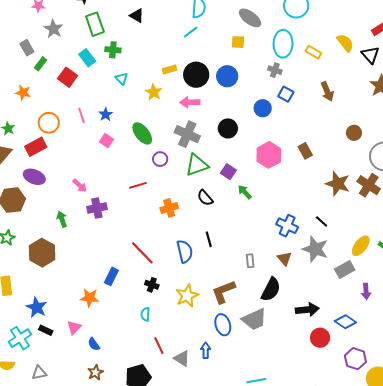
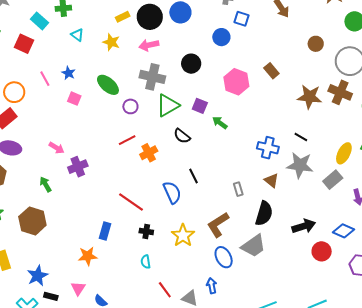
red line: (138, 185) -> (127, 140), moved
blue star: (37, 307) -> (37, 276), turned 30

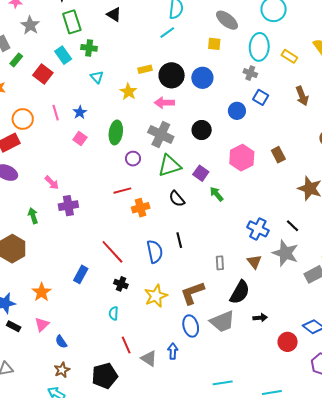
green ellipse: (108, 85) -> (116, 132), turned 45
black arrow: (304, 226) -> (260, 318), moved, size x0.6
orange star: (88, 256) -> (42, 292), moved, turned 30

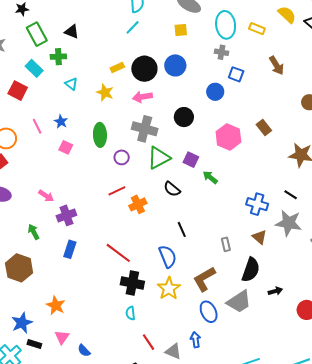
black triangle: (114, 15) -> (72, 32), moved
blue semicircle: (155, 252) -> (168, 256), moved
blue rectangle: (81, 274) -> (70, 249), moved
black cross: (121, 284) -> (132, 283), size x1.6

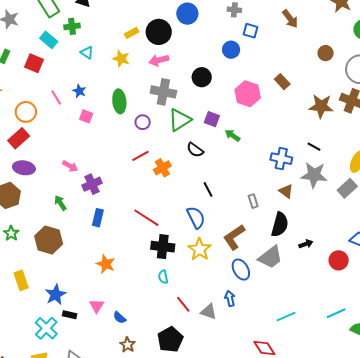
blue circle: (175, 65) -> (187, 14), moved
orange star: (56, 305) -> (106, 264), moved

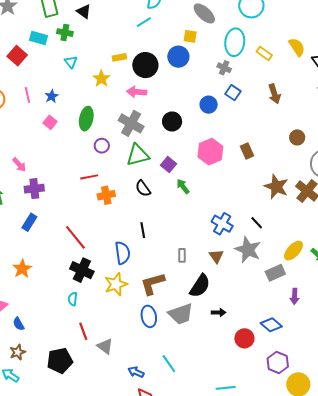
cyan rectangle: (49, 40) -> (38, 38), turned -42
blue arrow: (230, 298) -> (136, 372), moved, turned -70
cyan line: (286, 317) -> (169, 364), moved, turned 60

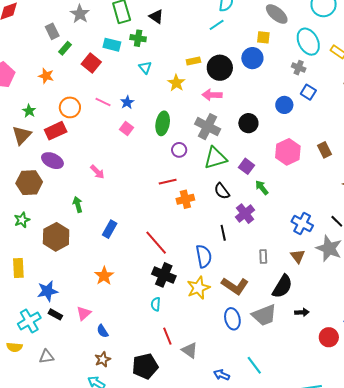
cyan ellipse: (235, 42) -> (308, 42), turned -32
pink line: (27, 95) -> (103, 102), turned -49
purple cross: (34, 189) -> (245, 214), moved, turned -30
brown L-shape: (153, 284) -> (235, 286), turned -128

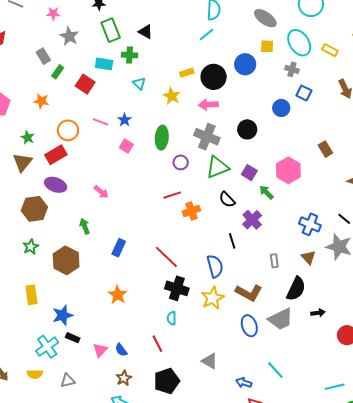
yellow square: (263, 37) -> (267, 46), moved
pink hexagon: (288, 152) -> (288, 170), moved
pink triangle: (84, 313) -> (100, 350), moved
red line: (167, 336) -> (157, 344), moved

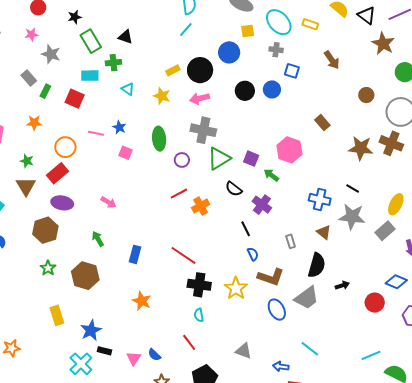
black circle: (247, 129) -> (245, 91), moved
blue semicircle: (215, 266) -> (253, 254), moved, size x0.6

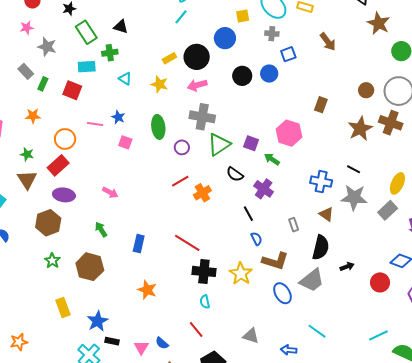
blue square: (292, 71) -> (288, 54), turned -35
brown circle: (366, 95) -> (366, 90), moved
brown rectangle: (322, 123) -> (321, 105), turned 63
brown star: (361, 148) -> (360, 129), turned -30

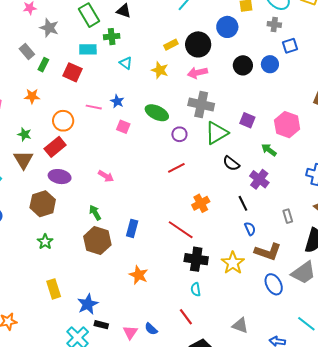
green ellipse: (158, 127) -> (157, 113), turned -60
purple square: (251, 143) -> (247, 120), moved
orange cross: (202, 193) -> (201, 203), moved
brown hexagon: (90, 267) -> (97, 241), moved

